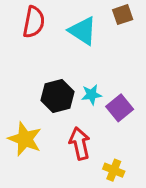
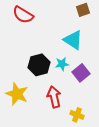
red semicircle: (34, 22) -> (23, 15), turned 110
cyan triangle: (83, 31) -> (73, 40), moved

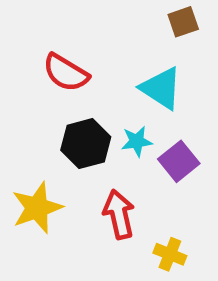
red semicircle: (23, 15) -> (66, 73), moved
yellow star: (17, 94) -> (37, 208), turned 30

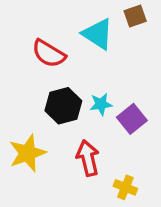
cyan triangle: (161, 88) -> (98, 34), moved

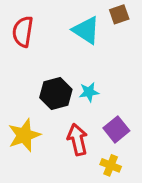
red semicircle: (49, 54) -> (23, 32), moved, turned 68
purple square: (132, 119) -> (116, 129), moved

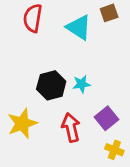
red semicircle: (23, 32) -> (33, 18), moved
yellow cross: (111, 165) -> (114, 150), moved

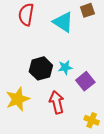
purple square: (106, 118) -> (85, 81), moved

